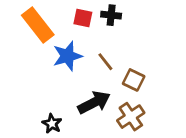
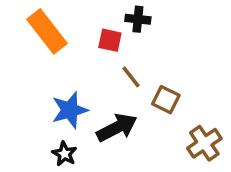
red square: (83, 18) -> (110, 40), moved
blue star: (67, 56) -> (70, 110), moved
brown cross: (131, 117) -> (204, 143), moved

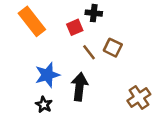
red square: (110, 40) -> (75, 27), turned -35
brown square: (166, 100) -> (113, 48), moved
black arrow: (117, 128) -> (79, 87), turned -56

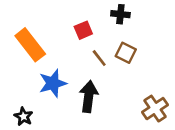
black cross: (94, 13) -> (120, 14), moved
orange rectangle: (32, 21) -> (30, 45), moved
black star: (44, 105) -> (23, 117), moved

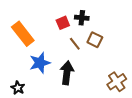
black cross: (120, 14) -> (82, 18), moved

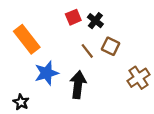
black cross: (82, 18) -> (95, 21), turned 32
red square: (63, 23) -> (73, 17), moved
brown cross: (117, 82) -> (138, 78), moved

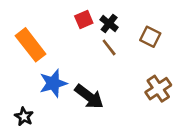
brown square: (111, 46) -> (150, 37), moved
brown line: (87, 51) -> (109, 47), moved
black arrow: (78, 85) -> (89, 97), turned 120

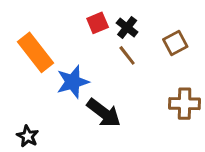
brown square: (150, 37) -> (175, 43), turned 36
blue star: (53, 83) -> (73, 82), moved
brown cross: (158, 89) -> (185, 104), turned 35

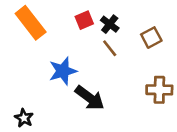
orange rectangle: (35, 52) -> (31, 23), moved

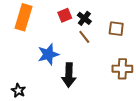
orange rectangle: (31, 23) -> (24, 17), turned 55
brown square: (151, 38) -> (116, 29), turned 35
black arrow: (90, 98) -> (69, 75), turned 55

